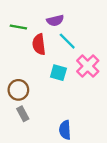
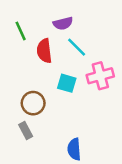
green line: (18, 27) -> (21, 31), turned 56
pink cross: (88, 66) -> (100, 76), turned 30
brown circle: (18, 90) -> (33, 103), moved

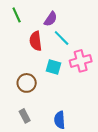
purple semicircle: (63, 23) -> (51, 19), turned -42
green line: (21, 31) -> (17, 15), moved
gray rectangle: (26, 131) -> (25, 116), moved

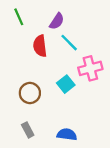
cyan square: (54, 67) -> (66, 84), moved, turned 35
blue semicircle: (60, 120) -> (67, 134), turned 102

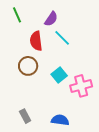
pink cross: (90, 68) -> (81, 86), moved
brown circle: (30, 93) -> (28, 66), moved

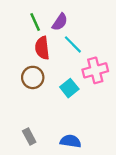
green line: (17, 15) -> (35, 22), moved
pink cross: (81, 86) -> (95, 70), moved

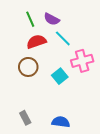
purple semicircle: (60, 22) -> (52, 19), turned 84
red semicircle: (42, 48) -> (36, 42), turned 78

